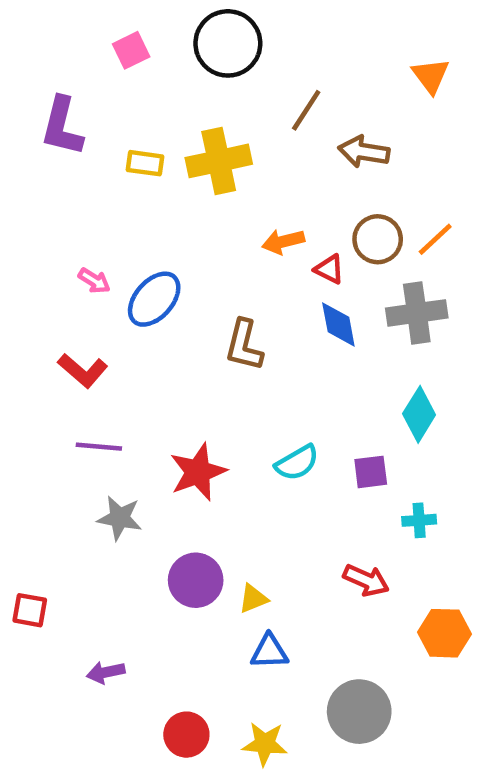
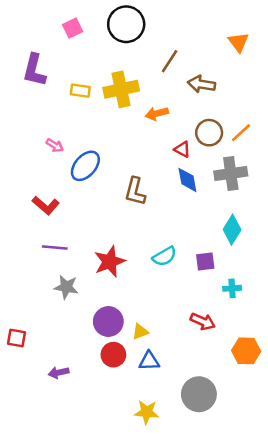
orange arrow: (283, 242) -> (157, 114), moved
pink arrow: (94, 281) -> (55, 145), moved
red circle: (186, 735) -> (113, 355), moved

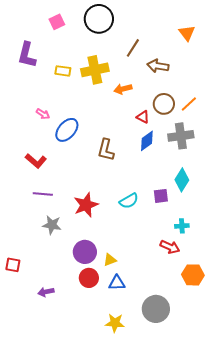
blue diamond: (187, 180) -> (147, 141), turned 65
purple square: (205, 262) -> (161, 196), moved
red arrow: (203, 322) -> (170, 247), moved

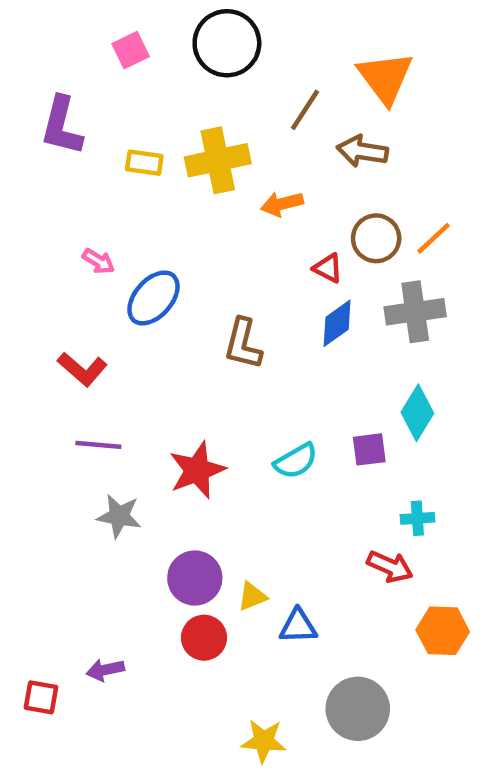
orange triangle: (187, 33) -> (385, 78), moved, size x1.5
red square: (13, 265) -> (41, 697), moved
blue triangle: (117, 283) -> (298, 626), moved

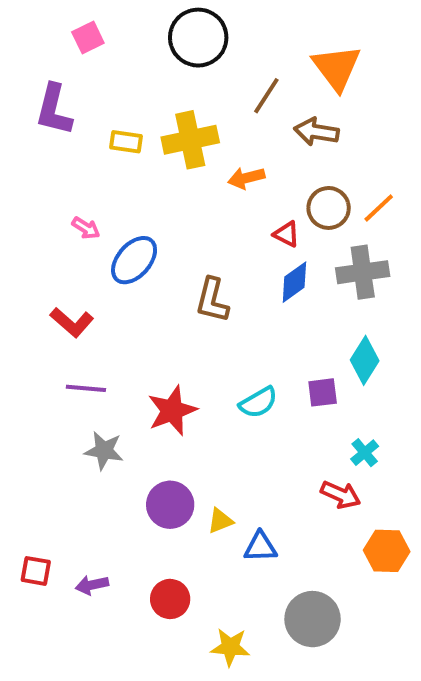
pink square: (131, 50) -> (88, 38), moved
cyan cross: (417, 518) -> (365, 453), turned -36
red circle: (204, 638) -> (170, 599), moved
red square: (41, 697) -> (36, 571), moved

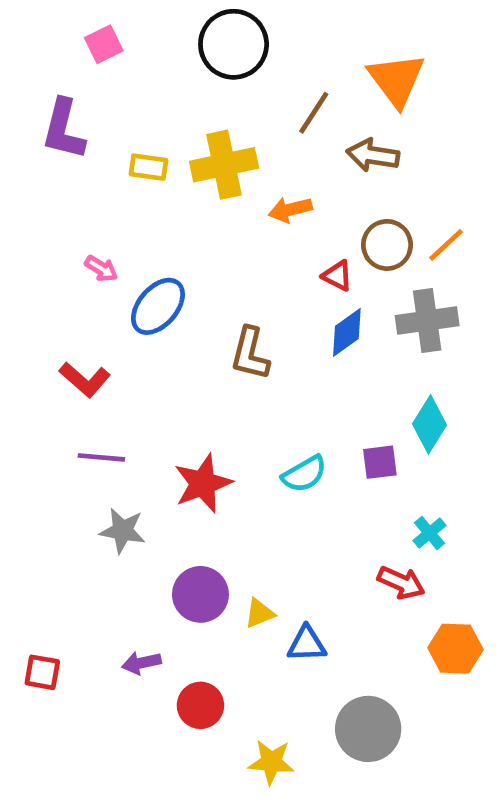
purple arrow: (92, 585) -> (141, 663), moved

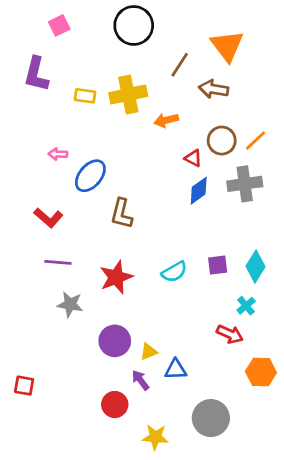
pink arrow: (101, 269) -> (58, 154), turned 150
brown L-shape: (250, 354) -> (122, 214), moved
cyan diamond: (429, 424) -> (256, 266), moved
purple arrow: (141, 663) -> (140, 380), moved, turned 65

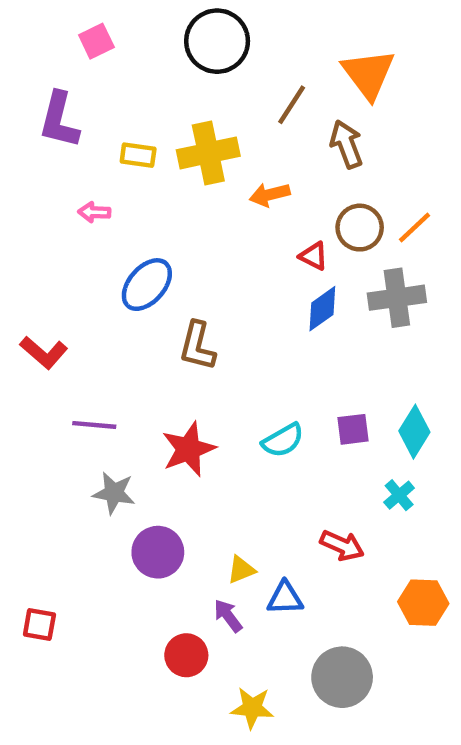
brown arrow: (214, 89) -> (346, 144), turned 60
pink arrow: (58, 154) -> (94, 212), moved
red L-shape: (48, 218) -> (44, 353), moved
red arrow: (230, 334) -> (342, 546), moved
purple circle: (115, 341) -> (158, 552), moved

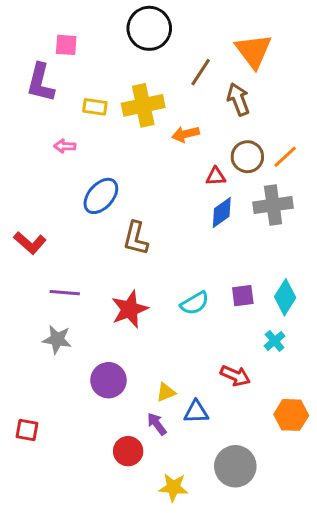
pink square: (96, 41) -> (66, 45), moved, turned 30
red triangle: (314, 256) -> (216, 176), turned -30
gray star: (114, 493) -> (57, 339), moved

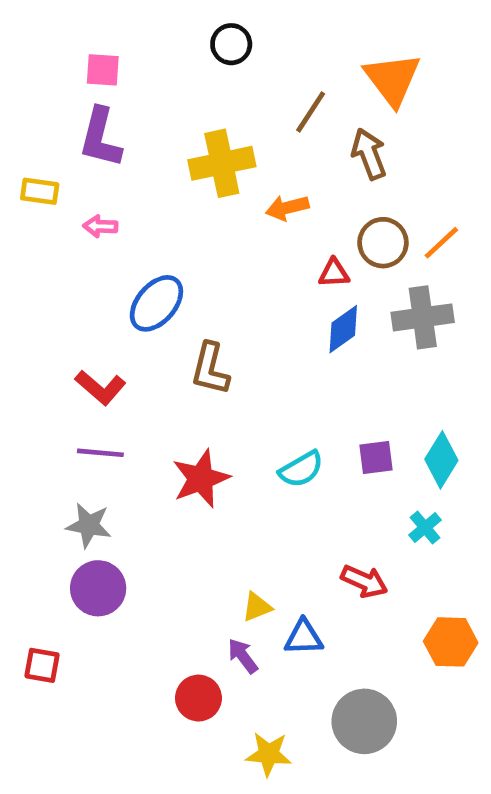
black circle: (149, 28) -> (231, 44), size x0.6
purple L-shape: (41, 83) -> (100, 138), moved
yellow rectangle: (95, 107) -> (40, 191), moved
red L-shape: (30, 243) -> (100, 387), moved
purple circle: (108, 380) -> (98, 588), moved

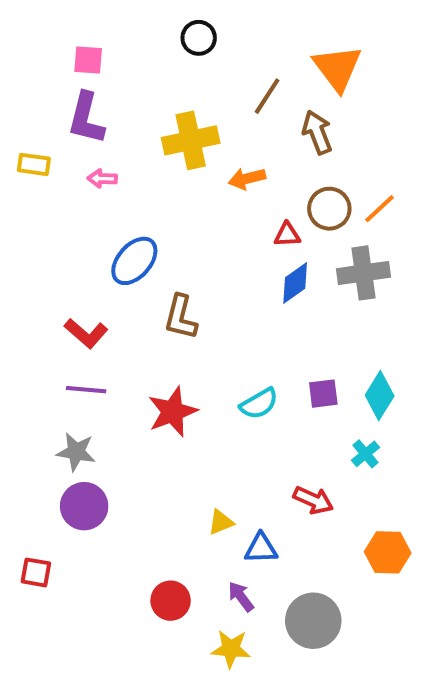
pink arrow: (100, 226) -> (102, 179), moved
purple arrow: (243, 656) -> (241, 597), moved

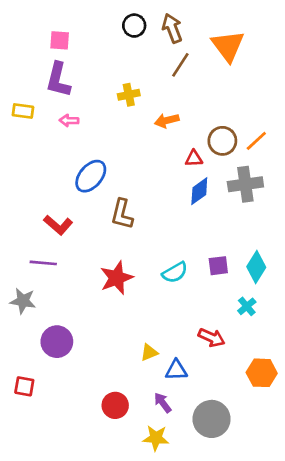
brown arrow: (317, 132) -> (172, 28), moved
yellow cross: (191, 140) -> (129, 95), size x0.6
purple line: (86, 390) -> (43, 263), moved
gray star: (76, 452) -> (23, 301), moved

